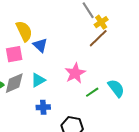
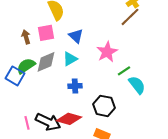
blue triangle: (40, 45) -> (76, 36), moved
cyan semicircle: (116, 88) -> (137, 85), moved

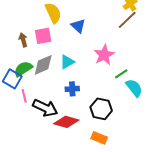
blue triangle: (76, 36) -> (78, 26), moved
black arrow: (48, 122) -> (45, 108), moved
pink line: (27, 123) -> (24, 96), moved

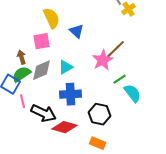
brown line: (127, 20) -> (116, 49), moved
brown arrow: (23, 40) -> (22, 57), moved
blue cross: (72, 89) -> (71, 94), size x1.5

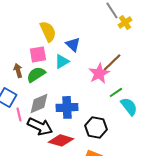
cyan triangle: (66, 67) -> (62, 61), moved
gray diamond: (42, 70) -> (39, 103), moved
green semicircle: (22, 74) -> (36, 74), moved

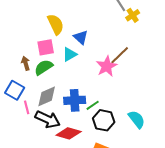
green line: (116, 92) -> (93, 105), moved
cyan semicircle: (129, 106) -> (137, 119), moved

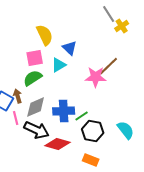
brown arrow: (26, 63) -> (18, 96), moved
pink star: (107, 66) -> (96, 77), turned 30

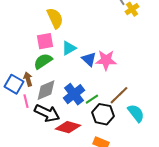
blue triangle: (70, 48) -> (89, 59), moved
brown line: (109, 66) -> (119, 95), moved
blue cross: (64, 111) -> (74, 94), turned -35

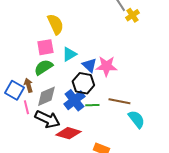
brown line: (119, 95) -> (119, 101), turned 55
green line: (92, 99) -> (92, 105), turned 32
black hexagon: (103, 114) -> (83, 83), moved

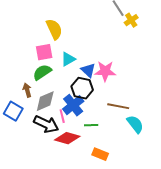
blue square: (14, 90) -> (13, 111), moved
green line: (92, 105) -> (91, 125), moved
pink line: (26, 107) -> (62, 116), moved

